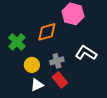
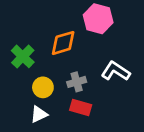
red rectangle: (60, 80) -> (81, 108), turned -35
white triangle: (37, 85) -> (39, 114), moved

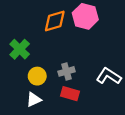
orange diamond: (63, 43) -> (55, 21), moved
white L-shape: (116, 71) -> (109, 76), moved

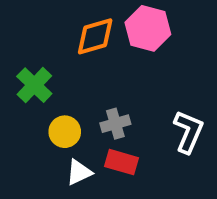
white L-shape: (109, 76) -> (188, 132), turned 80
white triangle: (34, 100) -> (79, 172), moved

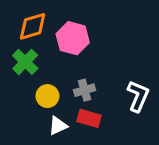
pink hexagon: (148, 28) -> (73, 38), moved
orange diamond: (95, 36) -> (33, 26), moved

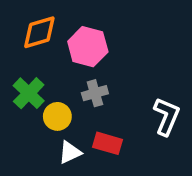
green cross: (25, 62) -> (29, 93), moved
gray cross: (85, 90) -> (95, 93), moved

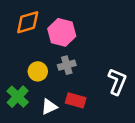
green cross: (29, 93) -> (18, 97), moved
yellow circle: (57, 116) -> (38, 71), moved

